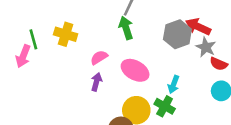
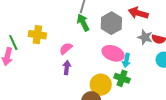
gray hexagon: (177, 34) -> (111, 23), moved
gray star: (206, 47) -> (145, 37), moved
pink ellipse: (135, 70) -> (113, 53), moved

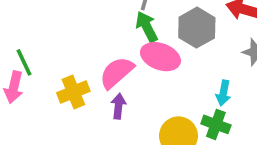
yellow cross: (37, 35) -> (73, 92), moved, turned -30
pink semicircle: (66, 49) -> (117, 73), size x1.5
pink ellipse: (113, 53) -> (160, 57), moved

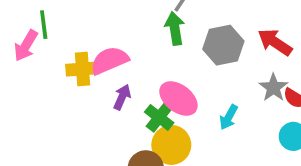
pink ellipse: (160, 57) -> (178, 99), moved
pink semicircle: (117, 73) -> (109, 60), moved
green cross: (216, 124) -> (159, 117), moved

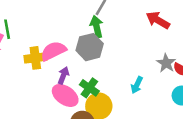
red arrow: (275, 42) -> (158, 20), moved
gray hexagon: (223, 45) -> (90, 47), moved
pink ellipse: (178, 99) -> (65, 95), moved

